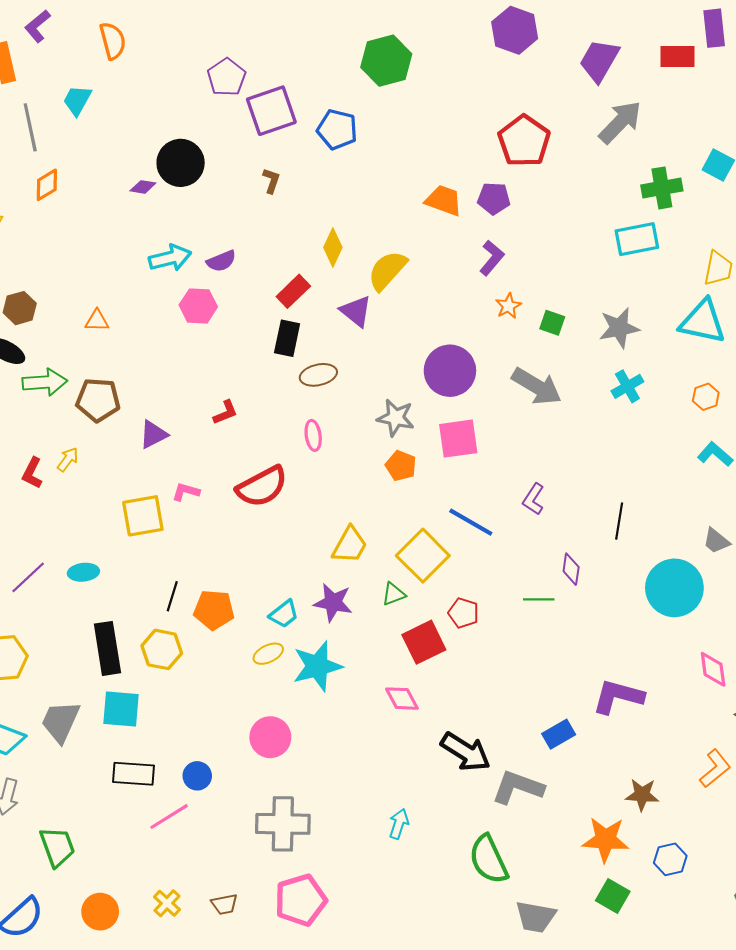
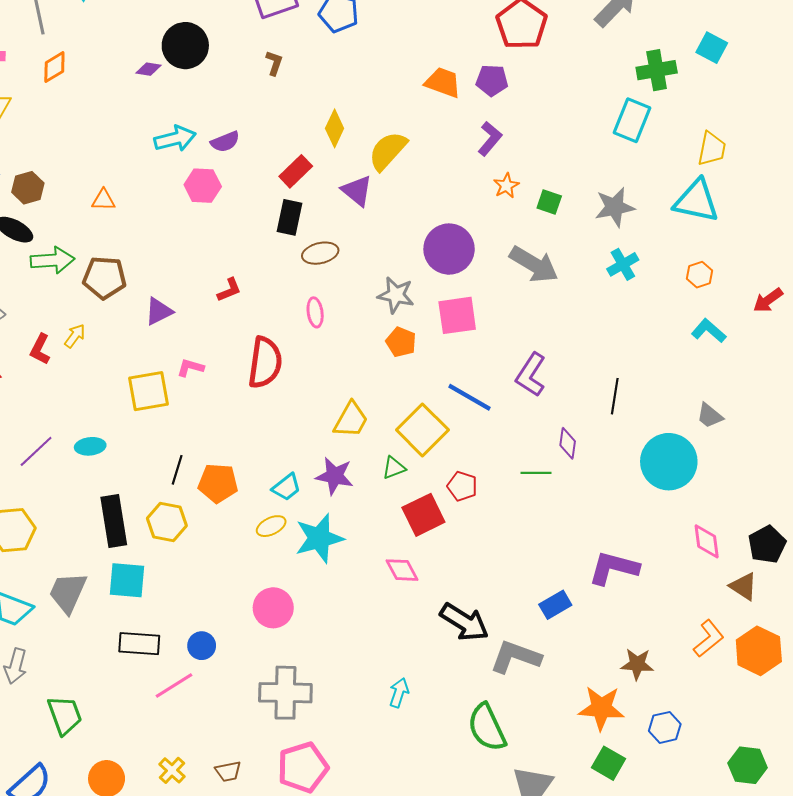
cyan rectangle: (637, 239) -> (632, 120), turned -57
red semicircle: (262, 487) -> (265, 362), turned -54
purple L-shape: (533, 499) -> (531, 375), size x1.4

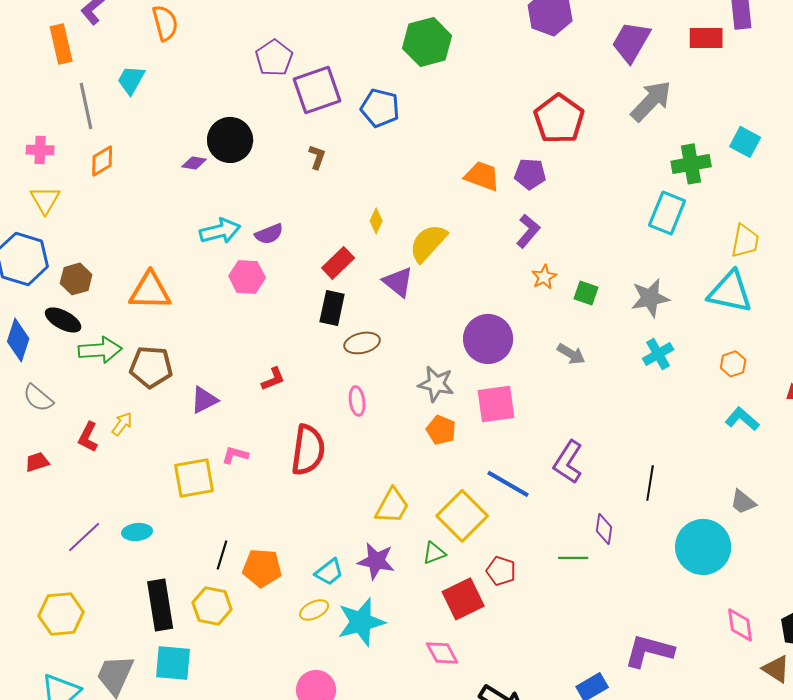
yellow diamond: (335, 128) -> (376, 221), size x0.7
orange triangle: (103, 200) -> (150, 291), size x1.8
gray arrow: (534, 264) -> (571, 354), size x0.6

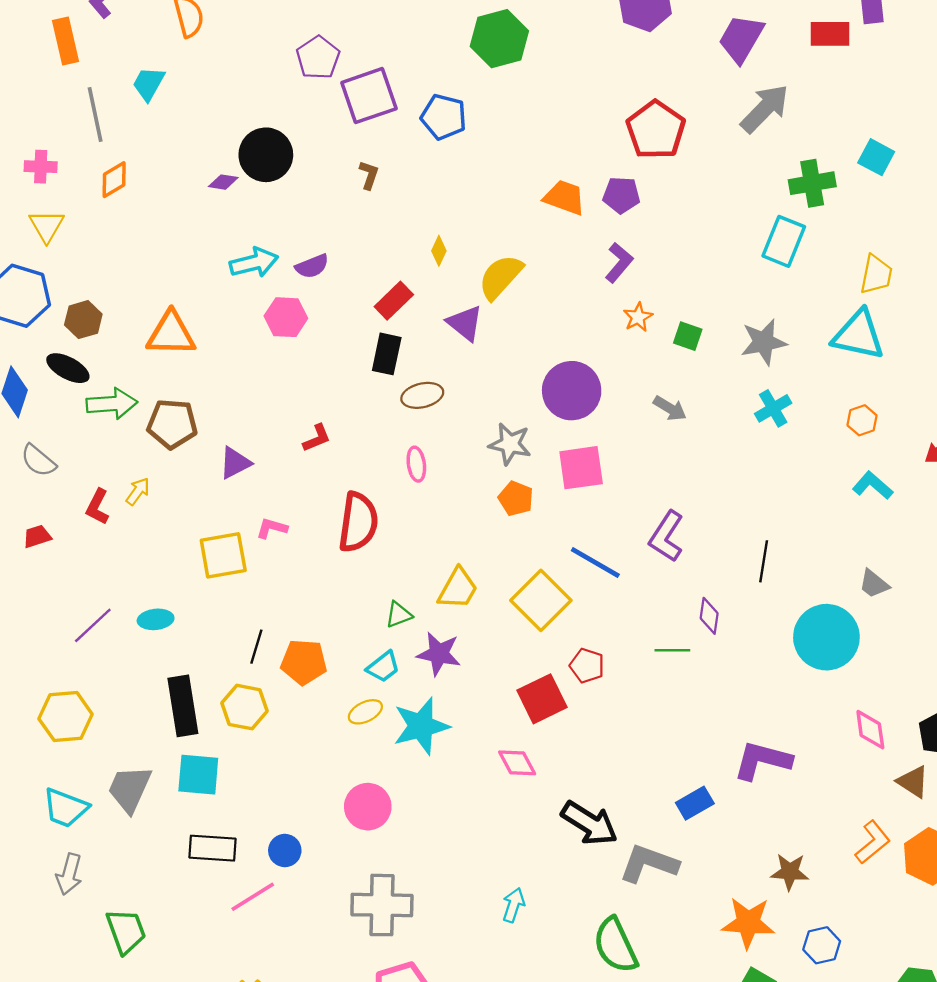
green triangle: (434, 553) -> (399, 615), moved

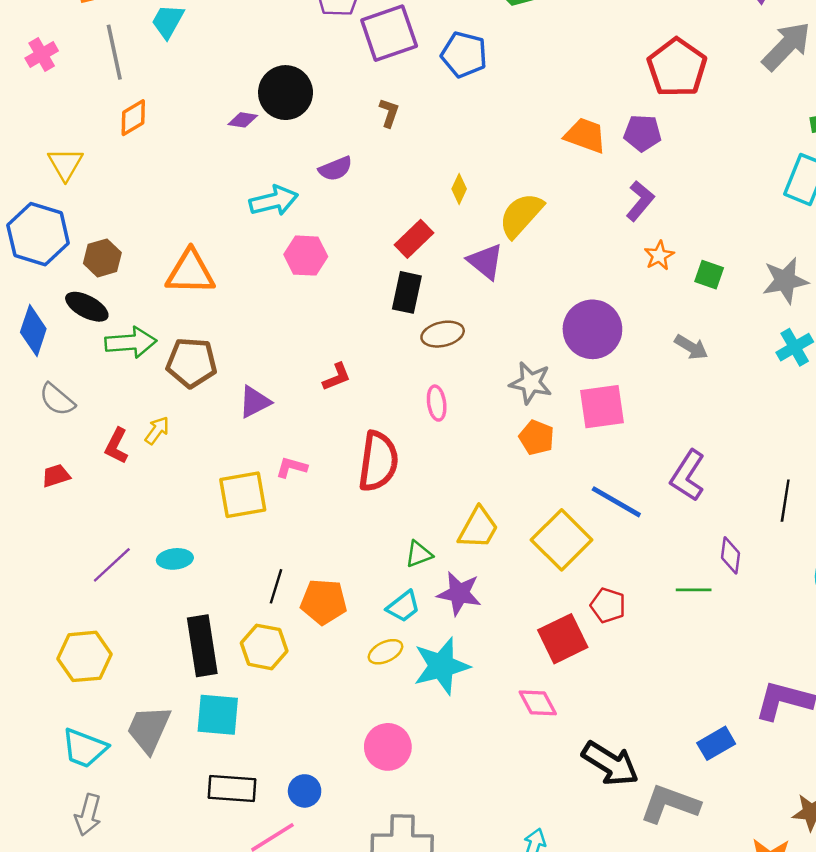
pink cross: (41, 167) -> (42, 54), moved, turned -32
purple semicircle: (312, 266) -> (335, 169), moved

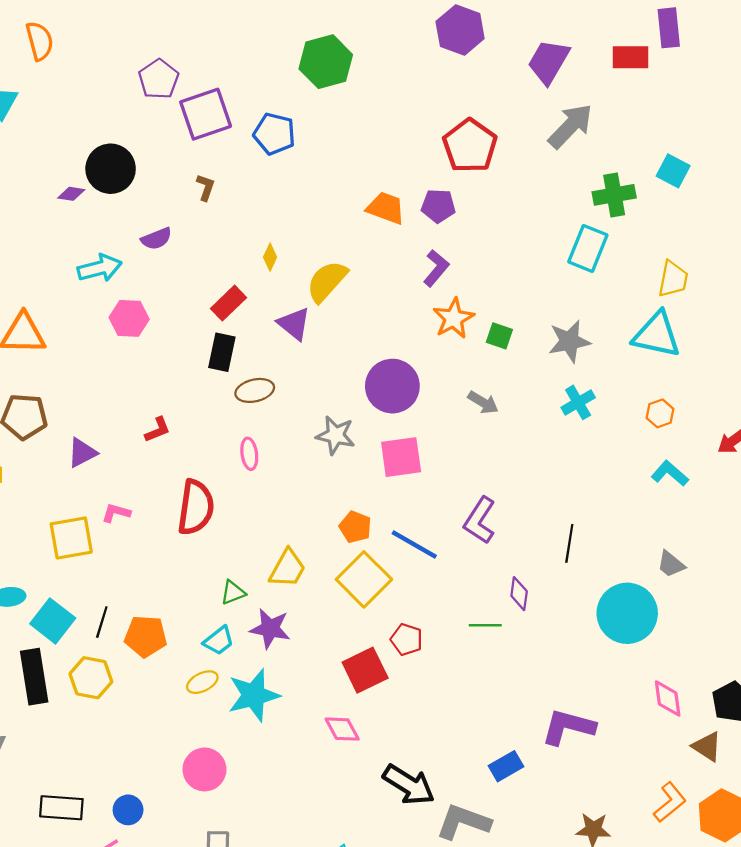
orange star: (659, 256) -> (454, 318), size x1.5
orange pentagon: (537, 438) -> (355, 527), moved
cyan square: (218, 715) -> (53, 621), moved, turned 33

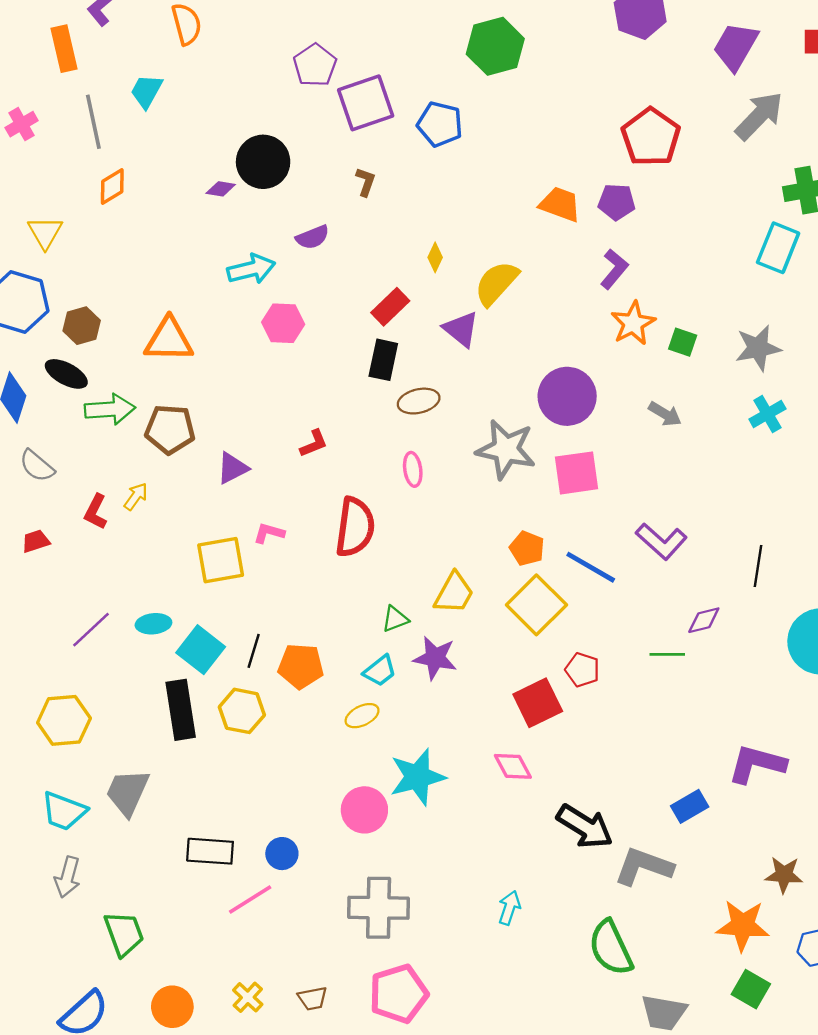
gray star: (336, 435) -> (506, 449), size x1.4
purple L-shape: (480, 520) -> (661, 541), turned -81
purple diamond: (519, 594) -> (704, 620), turned 68
cyan star: (254, 695) -> (417, 777), moved

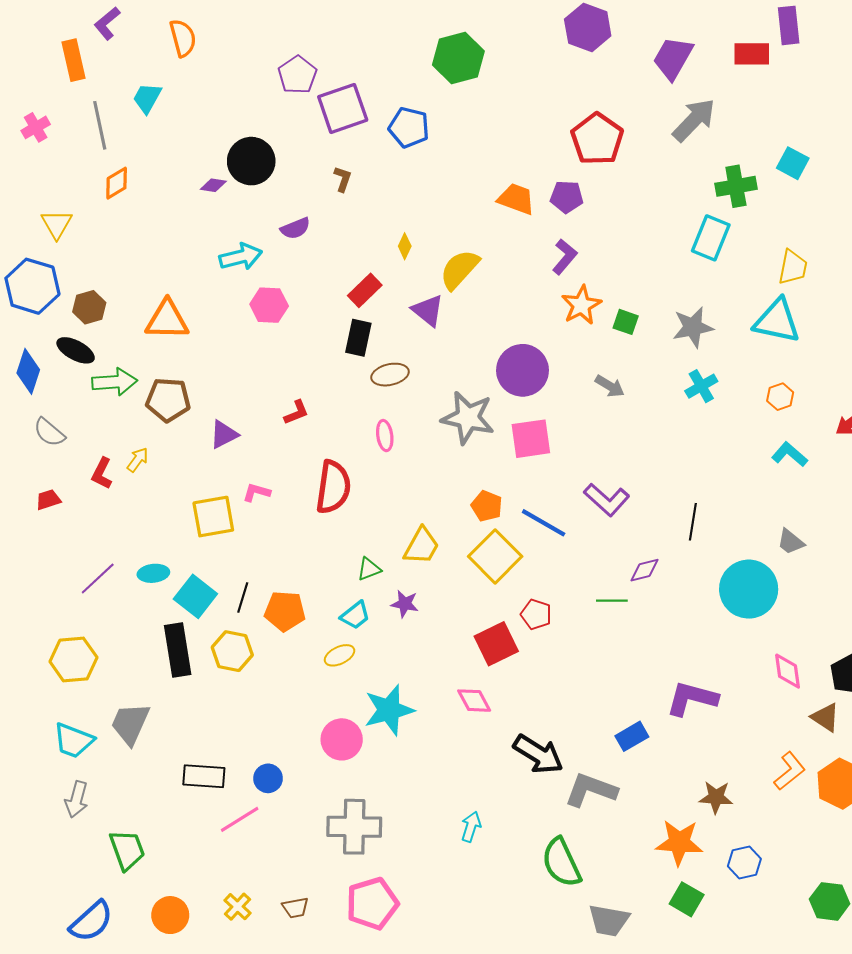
purple star: (435, 658) -> (405, 604), size x0.7

